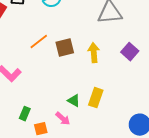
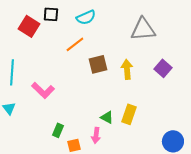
orange line: (39, 42) -> (75, 44), moved
pink arrow: (63, 119) -> (96, 135), turned 56

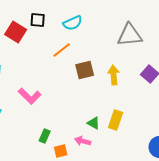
pink arrow: (96, 135) -> (83, 141), turned 98

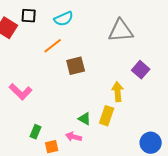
yellow arrow: (114, 75) -> (118, 92), moved

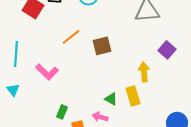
orange line: (53, 46) -> (71, 37), moved
yellow rectangle: (107, 116) -> (133, 96), turned -36

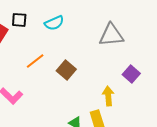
brown square: (102, 46) -> (66, 70), turned -36

